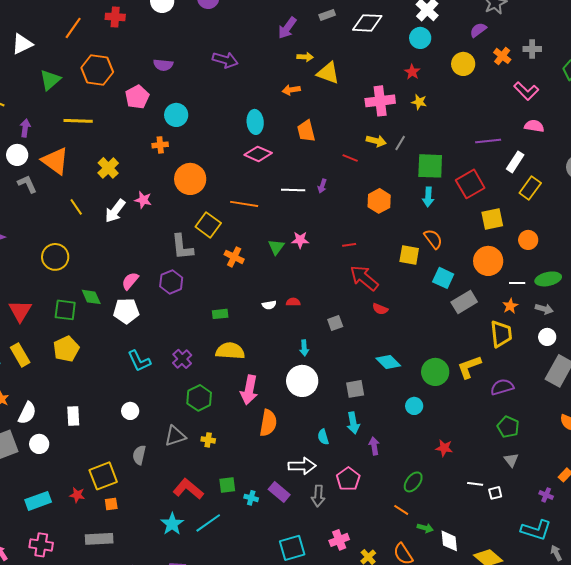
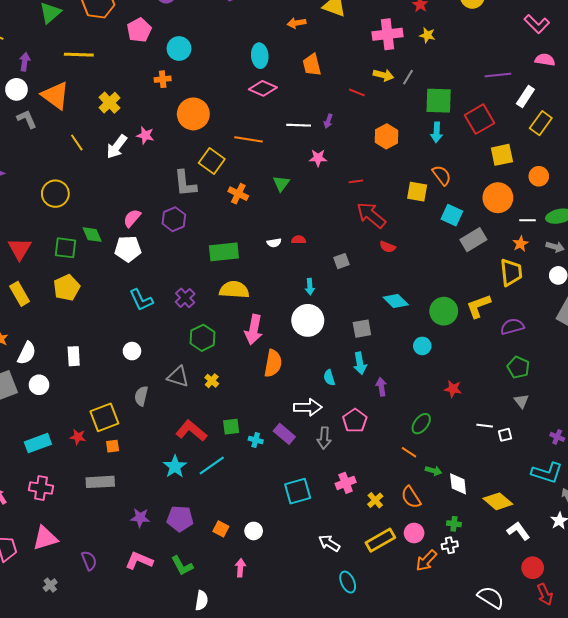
pink star: (300, 240) -> (318, 158), moved
green rectangle: (220, 314) -> (224, 252), size x1.8
gray triangle: (175, 436) -> (178, 377), turned 35
yellow cross: (208, 440) -> (212, 381), turned 32

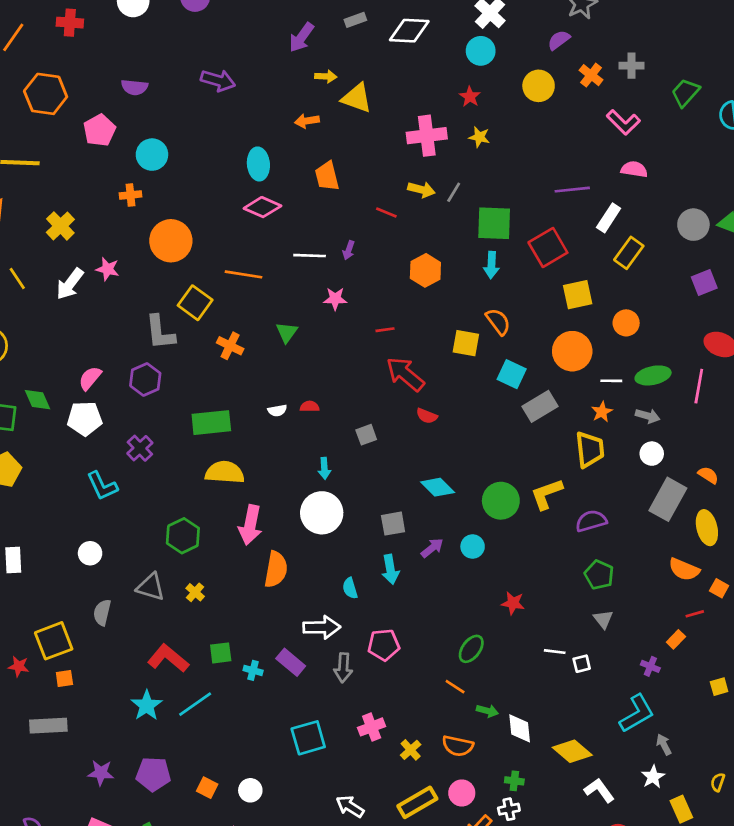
purple cross: (185, 298) -> (140, 448), moved
purple arrow: (381, 387) -> (432, 548), moved, turned 60
pink pentagon: (355, 421) -> (384, 645), turned 30
cyan L-shape: (547, 473) -> (637, 714), turned -48
orange semicircle: (411, 497) -> (458, 746), turned -45

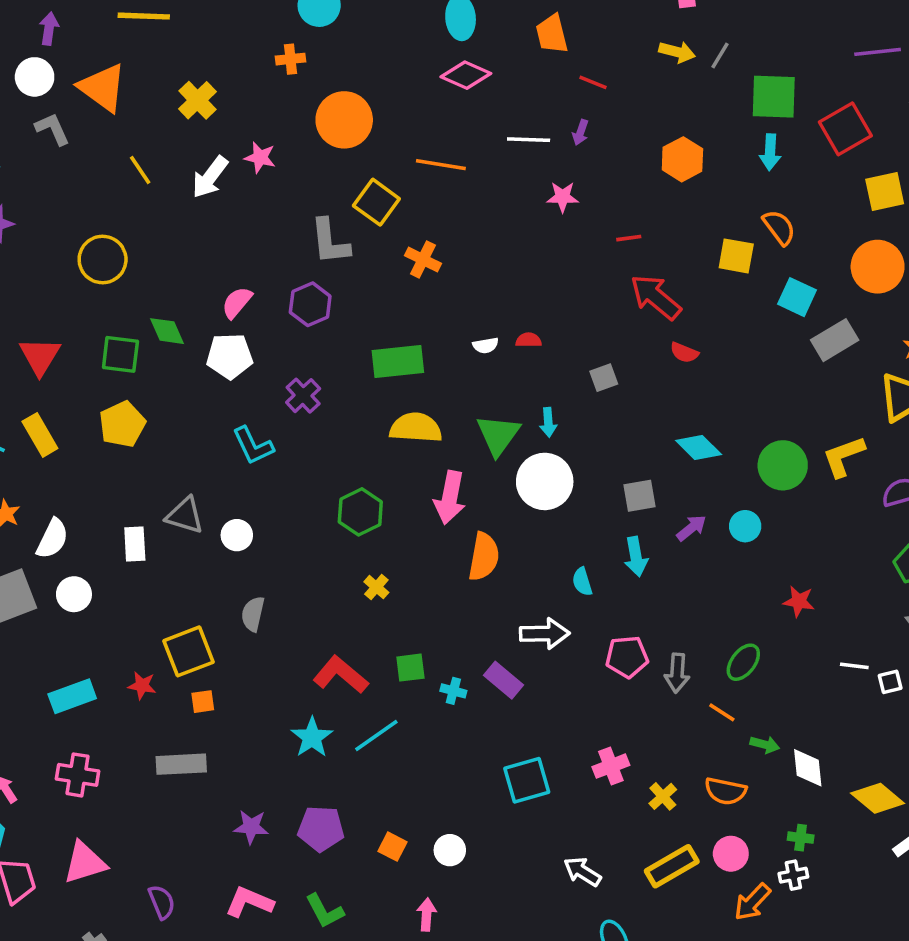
red line: (386, 212) -> (593, 82), moved
green triangle: (287, 332) -> (498, 435), moved, size x1.5
gray triangle: (151, 587) -> (185, 515), moved
gray arrow: (343, 668) -> (677, 673), moved

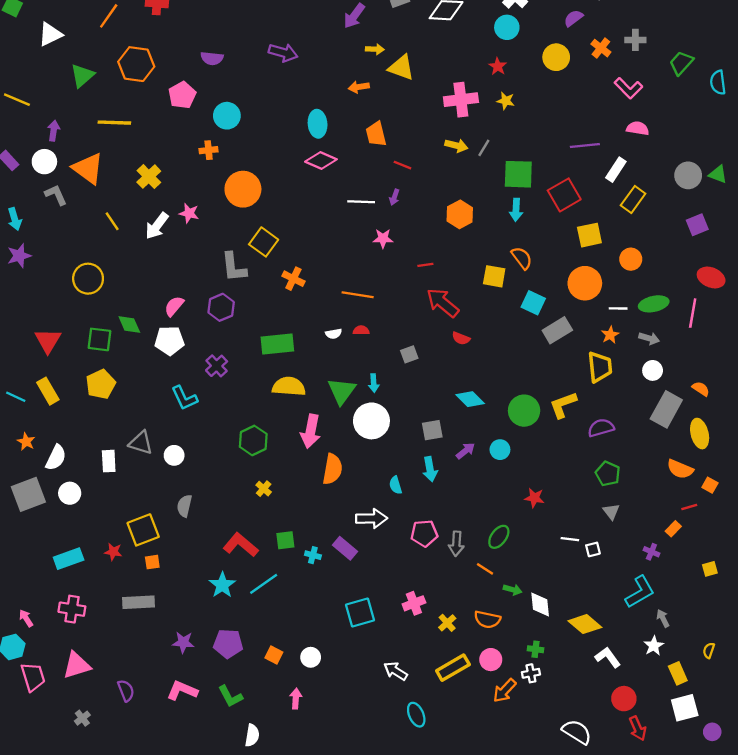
orange line: (441, 165) -> (358, 295), moved

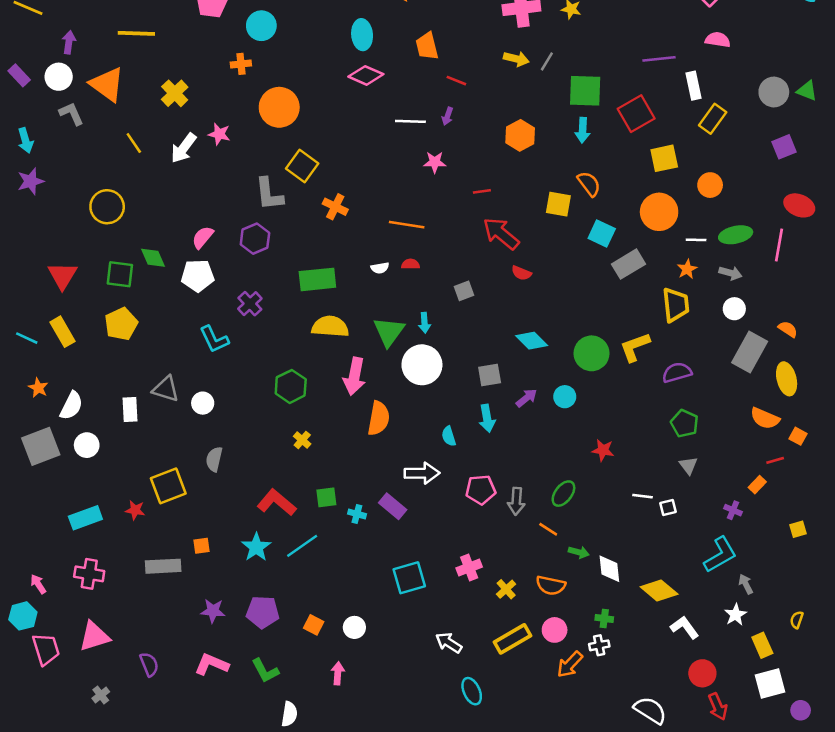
white rectangle: (616, 170) -> (693, 86), turned -45
orange square: (152, 562) -> (201, 546), moved

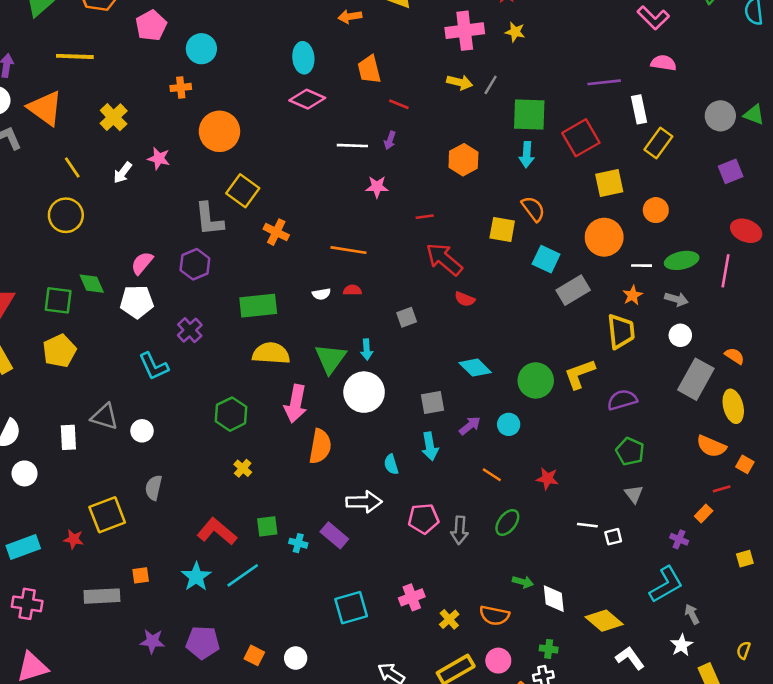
white arrow: (184, 148) -> (123, 173), size x0.7
yellow circle: (107, 207) -> (66, 215), moved
orange line: (548, 529) -> (492, 475), moved

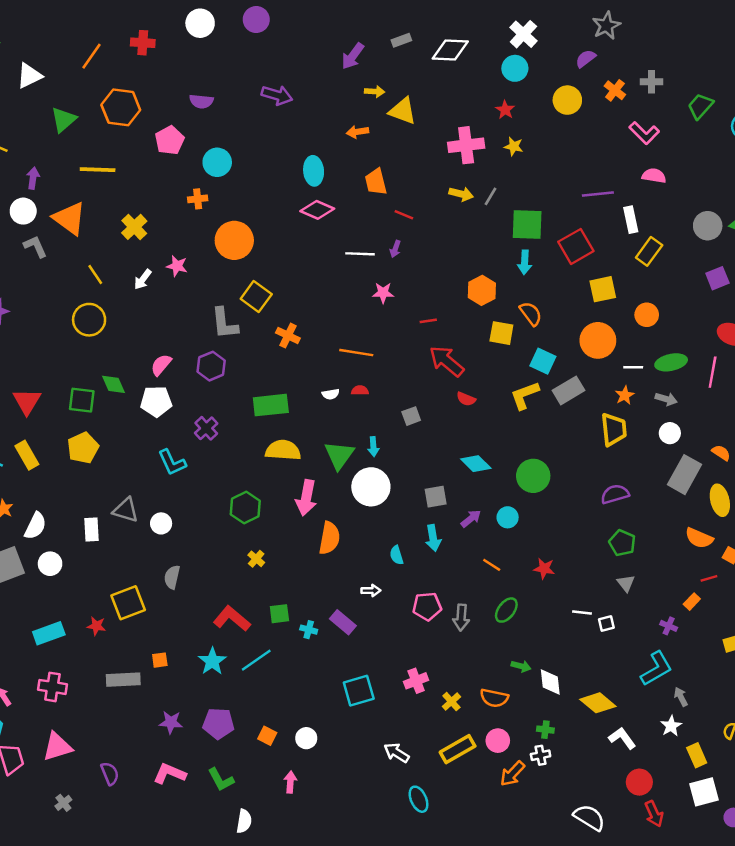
orange hexagon: (463, 160) -> (482, 290), moved
yellow L-shape: (580, 374) -> (525, 395), moved
white arrow: (364, 502) -> (371, 591), size x0.6

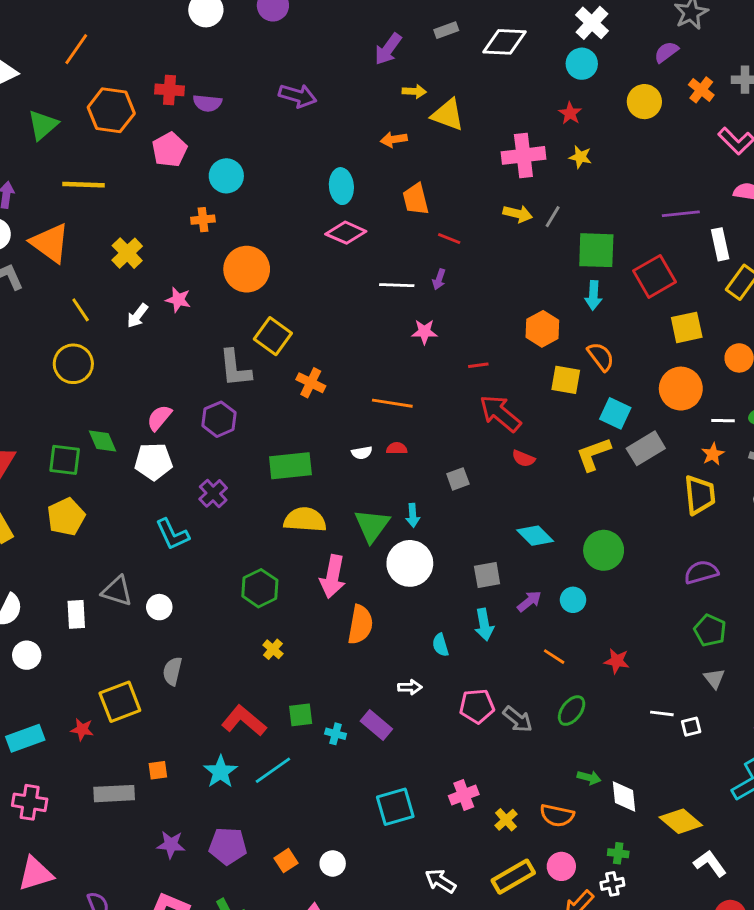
red cross: (143, 43) -> (169, 90), moved
gray arrow: (461, 617) -> (518, 719), turned -55
orange square: (267, 736) -> (286, 861), turned 30

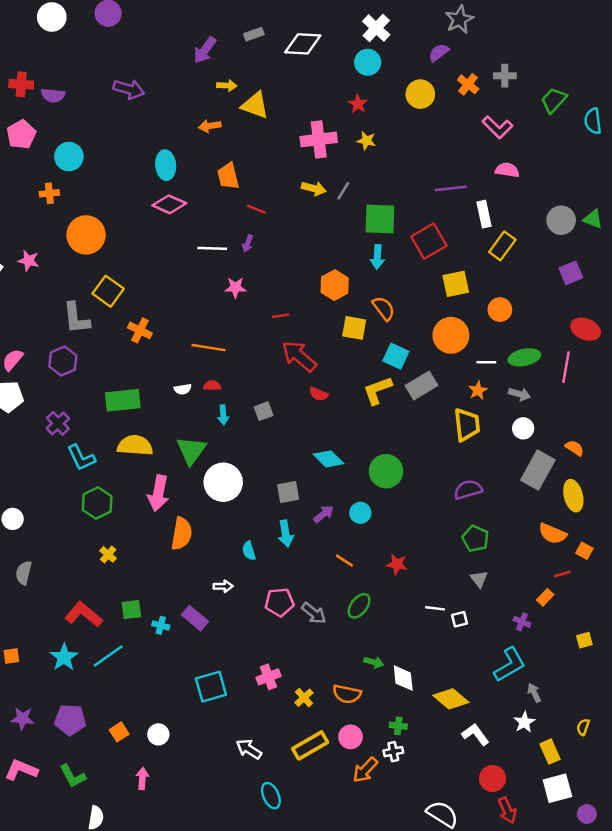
cyan arrow: (413, 515) -> (223, 415), moved
cyan L-shape: (172, 534) -> (81, 458), moved

